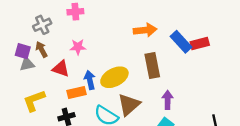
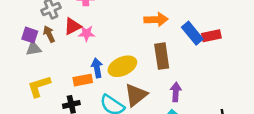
red triangle: (61, 69) -> (73, 26), moved, turned -48

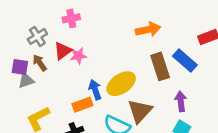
blue rectangle: (192, 33) -> (185, 60), moved

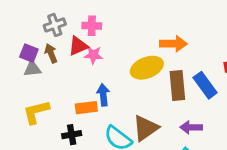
pink cross: (71, 18) -> (92, 26), moved
yellow ellipse: (121, 84) -> (147, 68), moved
purple arrow: (181, 101) -> (191, 127), turned -96

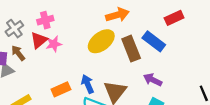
blue arrow: (103, 95) -> (88, 84), moved
purple arrow: (191, 127) -> (153, 80), turned 42

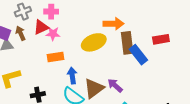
brown rectangle: (131, 49) -> (127, 43), moved
purple arrow: (153, 80) -> (115, 85), moved
orange rectangle: (61, 89) -> (56, 57), moved

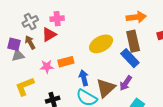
orange arrow: (114, 24) -> (136, 17), moved
pink star: (53, 34) -> (47, 67), moved
blue rectangle: (138, 55) -> (130, 58), moved
purple arrow: (115, 85) -> (126, 83), turned -91

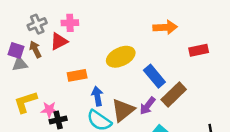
brown rectangle: (133, 41) -> (174, 94), moved, turned 55
pink star: (47, 67) -> (49, 110), moved

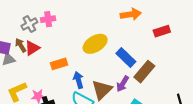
gray cross: (37, 24) -> (29, 24), moved
red triangle: (59, 41) -> (32, 48), moved

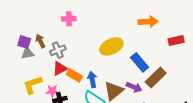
gray cross: (29, 24) -> (58, 50), moved
red triangle: (32, 48) -> (60, 68), moved
orange rectangle: (59, 64) -> (74, 75), moved, turned 42
purple arrow: (123, 84) -> (134, 87), turned -105

